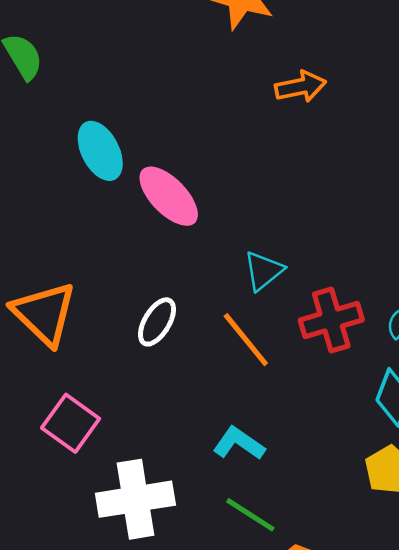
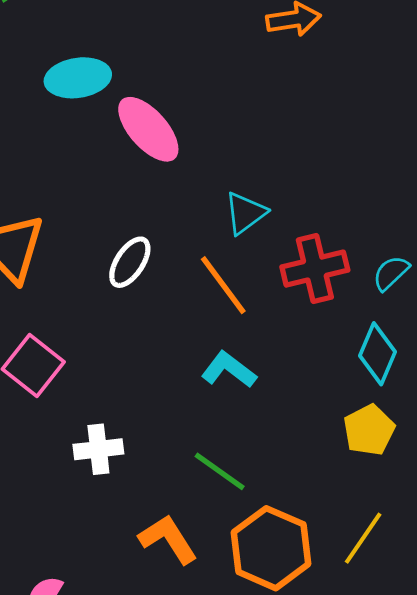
cyan ellipse: (100, 151) -> (78, 78), turned -74
cyan L-shape: (239, 443) -> (229, 370), moved
white cross: (135, 499) -> (98, 449), size x0.6

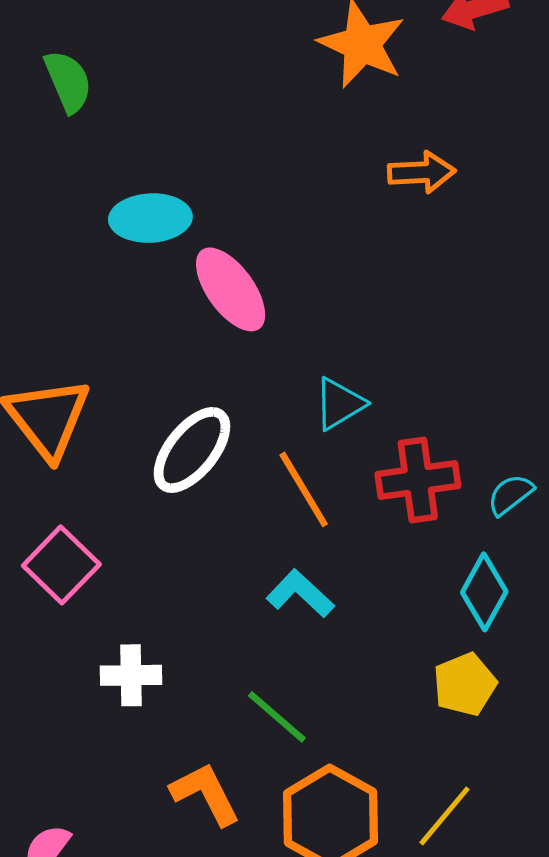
white ellipse: (130, 262) -> (192, 450), size x1.4

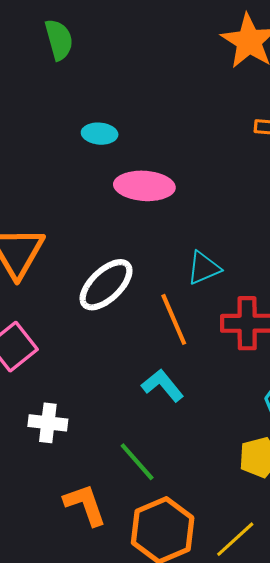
cyan ellipse: (150, 218) -> (100, 134), size x0.7
pink ellipse: (231, 289) -> (144, 186), turned -58

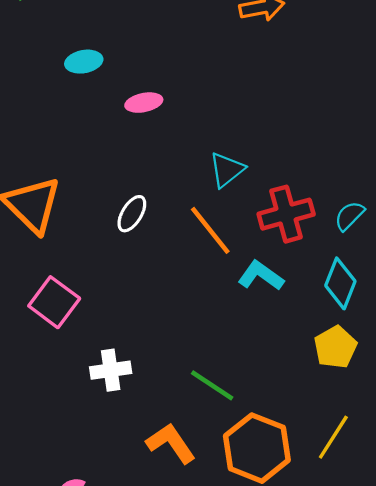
pink ellipse: (144, 186) -> (144, 103), size x0.6
white ellipse: (106, 285) -> (132, 214), size x0.6
cyan L-shape: (163, 385) -> (261, 276), moved

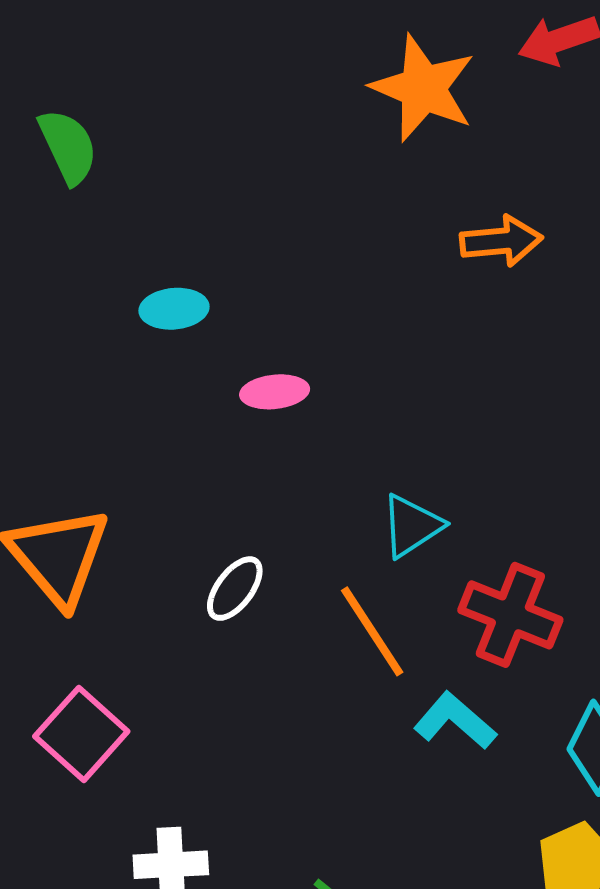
red cross: (286, 214) -> (510, 615), turned 32

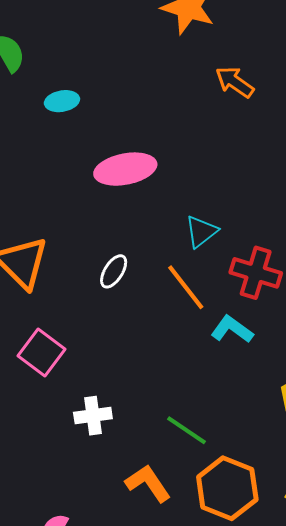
orange arrow: (501, 241) -> (235, 82), turned -135
cyan ellipse: (174, 309) -> (62, 101), moved
pink ellipse: (275, 392) -> (125, 169), size x1.8

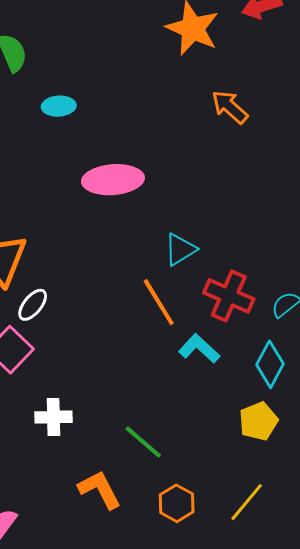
white ellipse: (114, 271) -> (33, 305), moved
orange hexagon: (227, 488) -> (177, 503), size x0.6

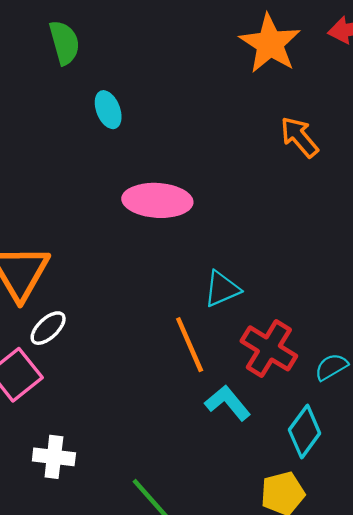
cyan ellipse: (59, 106) -> (108, 110), turned 64

